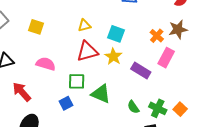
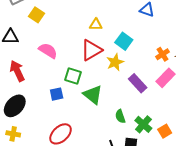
yellow square: (36, 27) -> (36, 15), moved
red triangle: (87, 51) -> (91, 50), turned -30

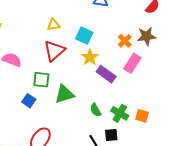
yellow star: (115, 62) -> (90, 57), moved
blue square: (57, 94) -> (29, 101), turned -32
green triangle: (93, 95) -> (64, 94), turned -45
orange square: (165, 131) -> (142, 116), turned -32

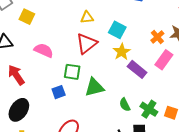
blue square: (29, 101) -> (59, 92), turned 32

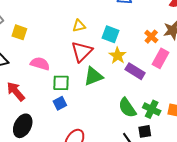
green square: (72, 72) -> (61, 83), moved
green triangle: (94, 87) -> (93, 76), moved
green semicircle: (125, 105) -> (127, 108), size x1.5

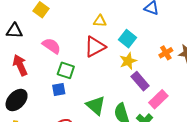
pink rectangle: (161, 58) -> (158, 99), moved
green triangle: (93, 76) -> (96, 105), moved, turned 45

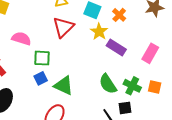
orange cross: (166, 53) -> (119, 15), moved
pink rectangle: (158, 99) -> (150, 53), moved
green triangle: (96, 105) -> (64, 86), moved

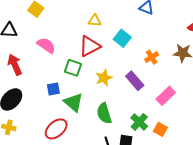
orange cross: (119, 15) -> (152, 57), moved
yellow star: (99, 32) -> (104, 78), moved
green square: (42, 58) -> (73, 68), moved
green semicircle: (108, 84) -> (104, 113), moved

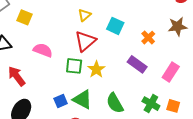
yellow triangle: (95, 21) -> (84, 15), turned -32
yellow star: (104, 78) -> (96, 69), moved
blue square: (53, 89) -> (61, 101), moved

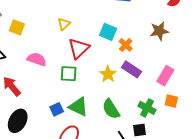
yellow triangle: (84, 15) -> (64, 24), moved
brown star: (177, 26) -> (159, 31), moved
orange cross: (148, 38) -> (126, 45), moved
yellow star: (96, 69) -> (108, 74), moved
orange square: (173, 106) -> (171, 101), moved

